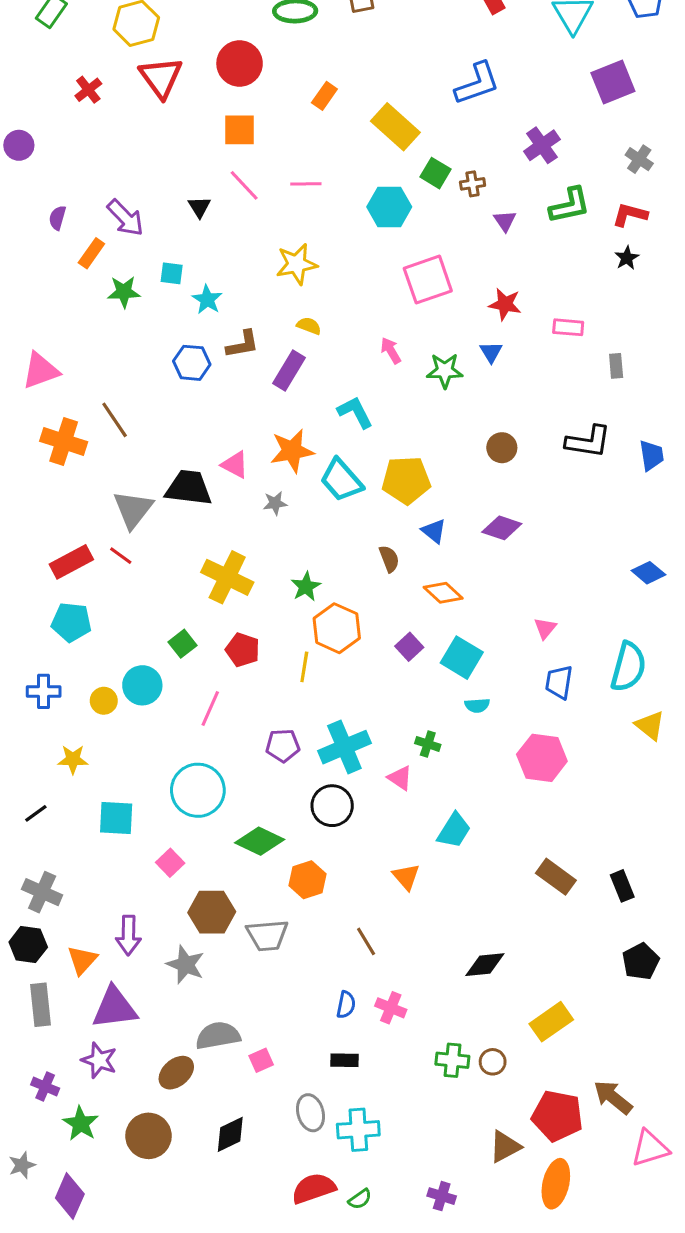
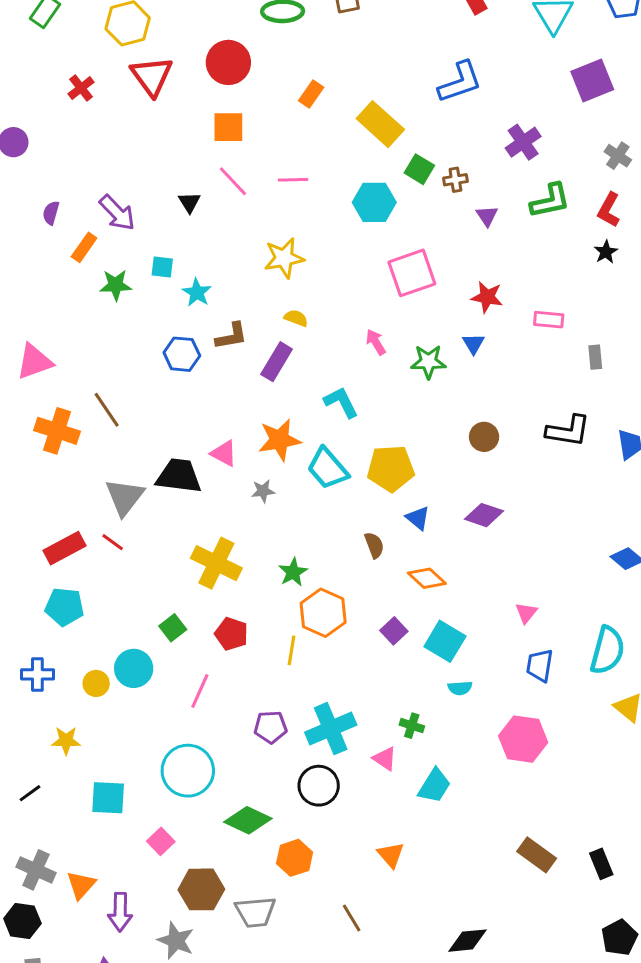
red L-shape: (630, 215) -> (609, 210), turned -76
cyan trapezoid: (454, 830) -> (434, 786), moved
orange triangle: (82, 960) -> (81, 885), moved

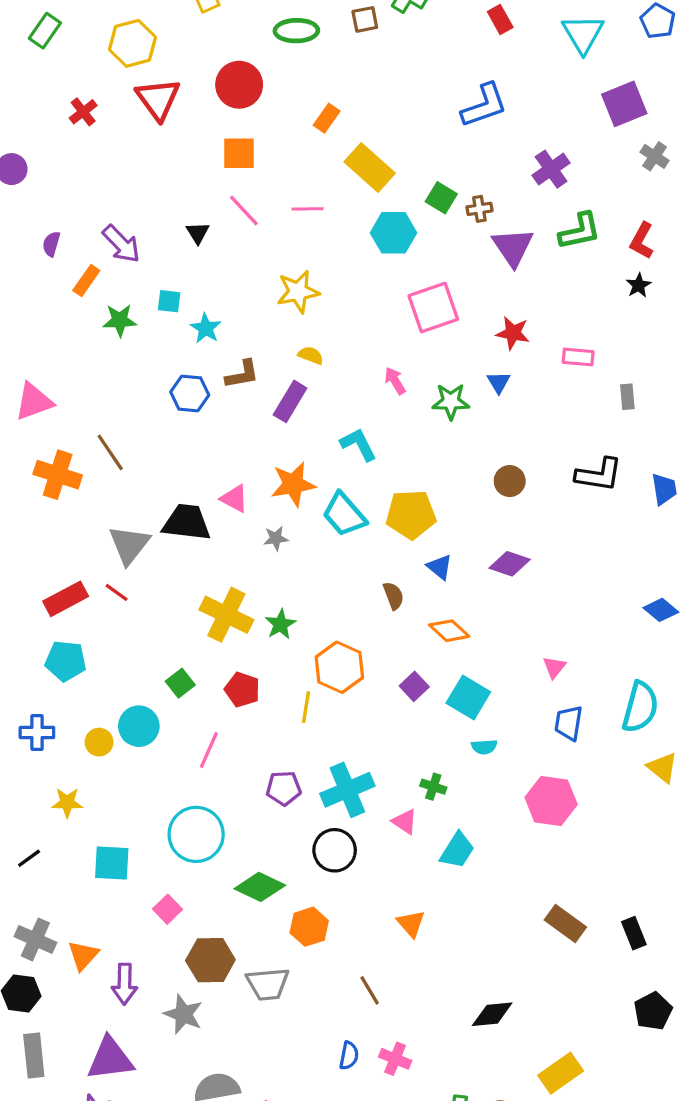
yellow rectangle: (380, 124) -> (370, 167), moved
gray cross: (618, 156) -> (655, 156), moved
purple triangle: (487, 216) -> (513, 247), size x1.8
green star: (293, 572) -> (280, 624), moved

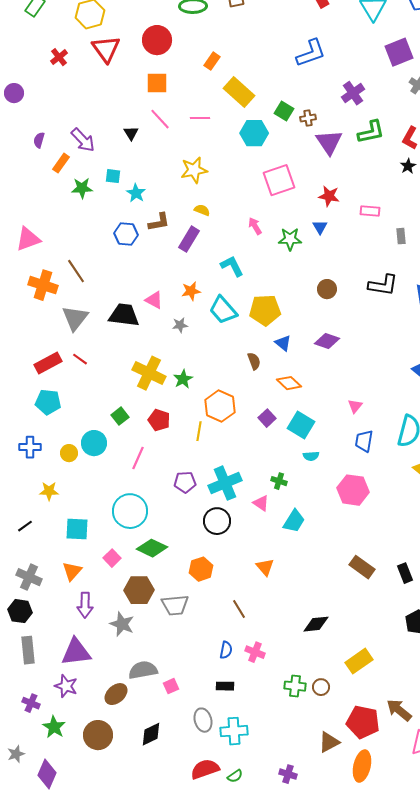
orange star: (293, 484) -> (191, 291), size x0.7
gray triangle: (129, 545) -> (75, 318), moved
green diamond: (260, 887) -> (152, 548), moved
orange triangle: (83, 955) -> (72, 571), moved

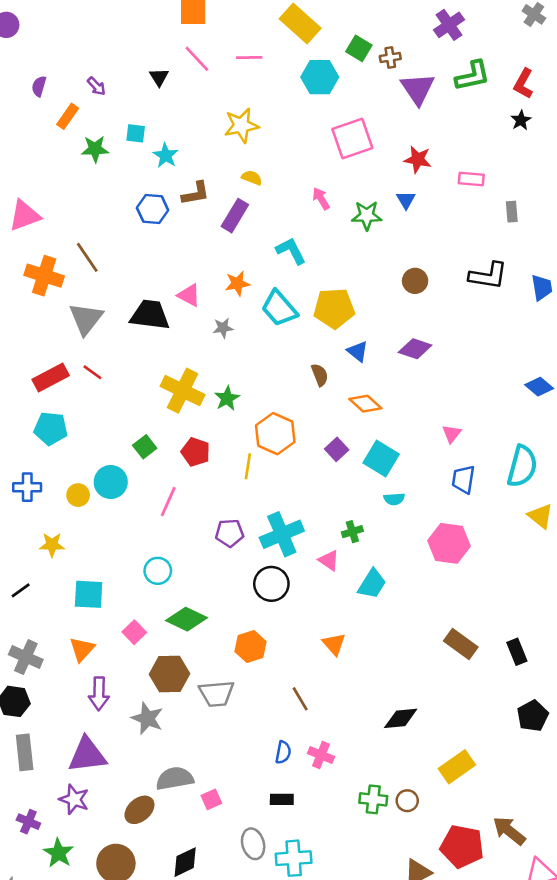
purple arrow: (83, 140) -> (96, 86), size x0.6
green cross: (279, 481) -> (352, 532), turned -35
cyan circle: (130, 511) -> (158, 571), size x0.6

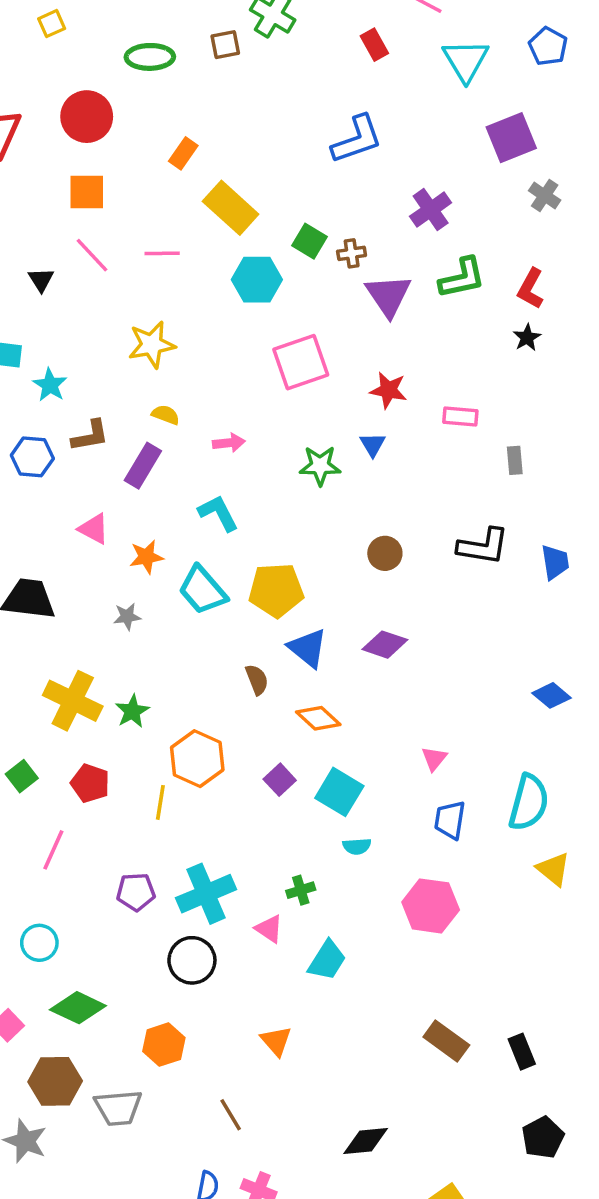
pink arrow: (321, 199) -> (229, 443), moved, turned 115
pink triangle: (189, 295) -> (94, 529), moved
blue triangle: (358, 351) -> (308, 648), size x1.4

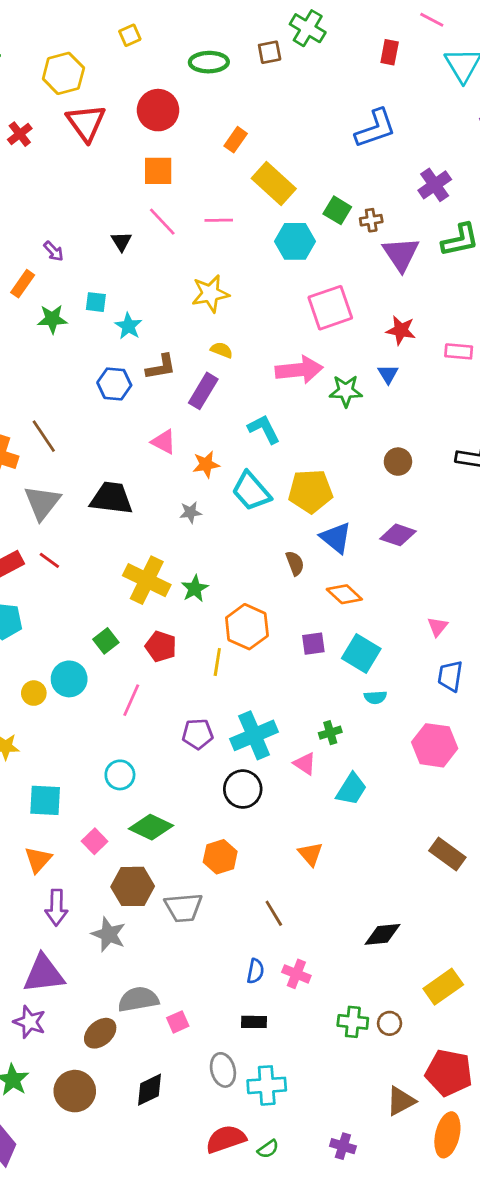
red rectangle: (374, 45) -> (390, 52), turned 40
pink arrow: (229, 443) -> (299, 370), moved, size x1.8
purple square: (280, 780) -> (313, 644), turned 35

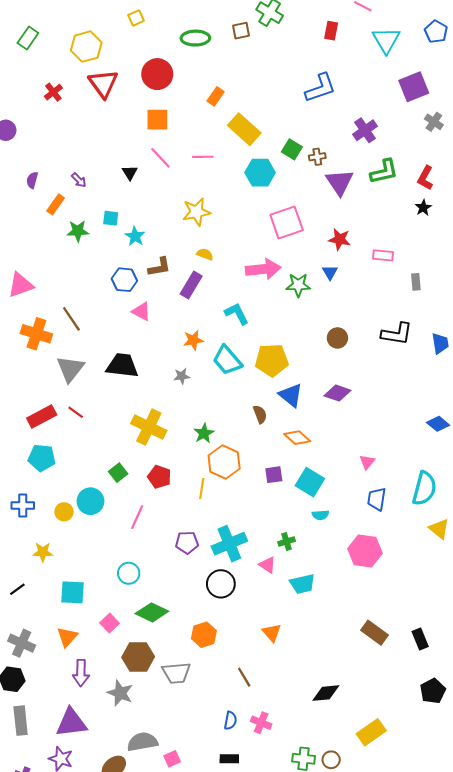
pink triangle: (164, 442) -> (141, 311), moved
green star: (195, 589) -> (204, 433), moved
cyan trapezoid: (351, 789) -> (302, 584), turned 45

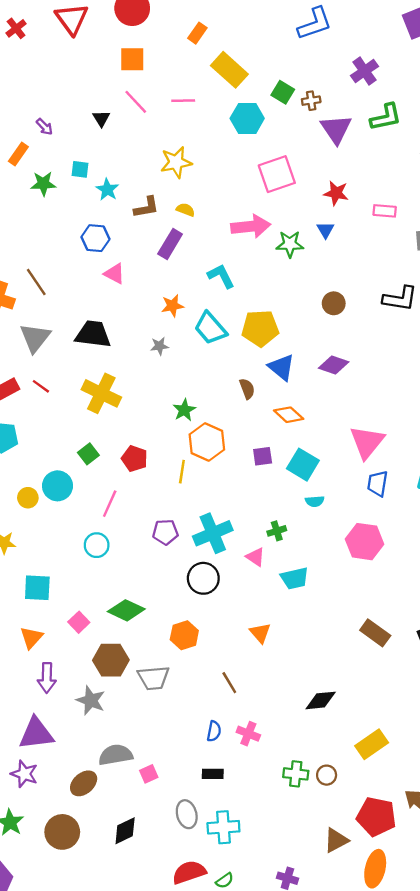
brown L-shape: (159, 267) -> (146, 207), moved
yellow cross: (149, 427) -> (101, 393), moved
pink triangle: (367, 462) -> (367, 442), size x2.0
cyan circle: (129, 573) -> (97, 545), moved

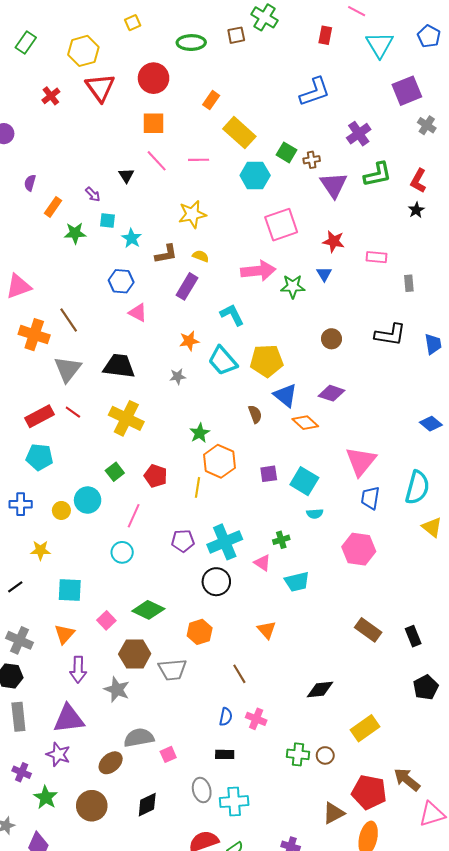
purple arrow: (44, 127) -> (93, 194), moved
orange diamond: (289, 415) -> (305, 423), moved

